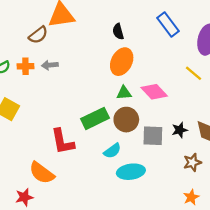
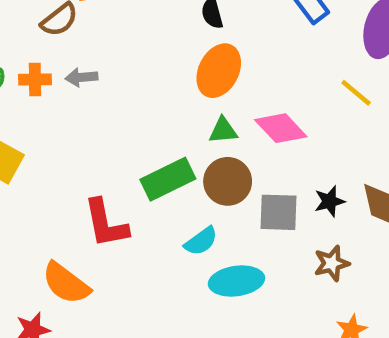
brown star: (192, 162) -> (332, 263), moved

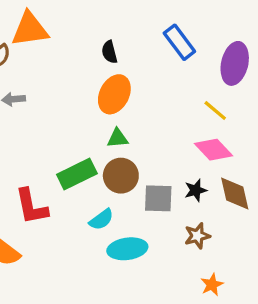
pink diamond: (281, 128) -> (214, 150), moved

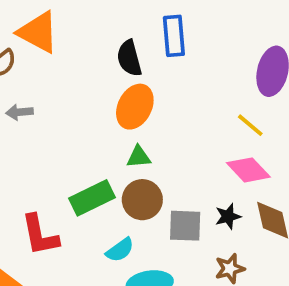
orange triangle: (30, 29) -> (38, 32), turned 36
blue rectangle: (179, 42) -> (174, 36), moved, turned 32
black semicircle: (109, 52) -> (129, 58), size x1.4

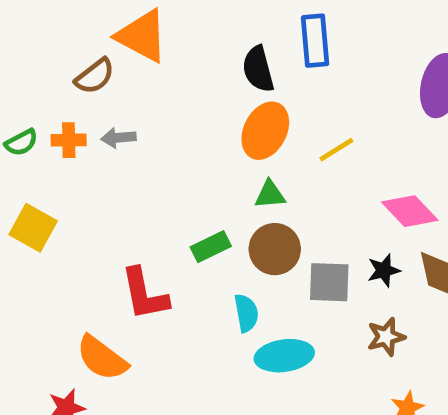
yellow line: (250, 125) -> (336, 150), moved, turned -72
green rectangle: (92, 198) -> (211, 247), size x0.7
cyan semicircle: (120, 250) -> (246, 313), turned -64

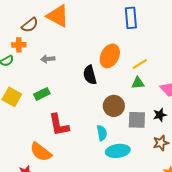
black semicircle: (258, 69) -> (90, 75), moved
brown semicircle: (95, 76) -> (30, 25), moved
orange cross: (69, 140) -> (19, 45), moved
green triangle: (270, 195) -> (138, 83), moved
green rectangle: (211, 247) -> (42, 94), moved

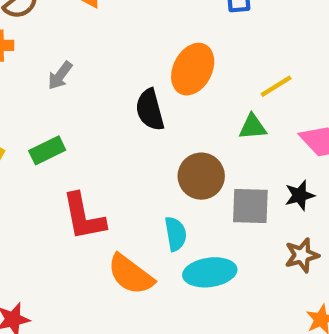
gray arrow: (48, 59) -> (60, 76), turned -48
yellow line: (140, 64) -> (276, 86), moved
orange semicircle: (41, 152) -> (131, 274), moved

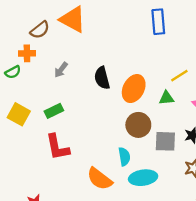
orange ellipse: (193, 69) -> (134, 89), moved
black semicircle: (150, 110) -> (102, 78), moved
red L-shape: (84, 217) -> (57, 147), moved

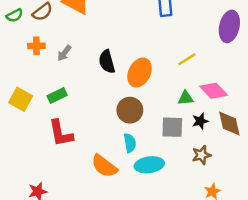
orange cross: (27, 53) -> (36, 46), moved
green semicircle: (13, 72) -> (15, 15), moved
green triangle: (166, 98) -> (186, 98), moved
brown circle: (138, 125) -> (130, 110), moved

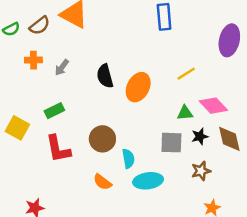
yellow square: (21, 99) -> (17, 128), moved
brown circle: (130, 110) -> (102, 139), moved
orange semicircle: (104, 166) -> (102, 182), size x0.7

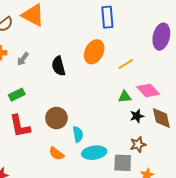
orange ellipse: (138, 87) -> (94, 52), moved
gray square: (171, 143) -> (123, 163), moved

